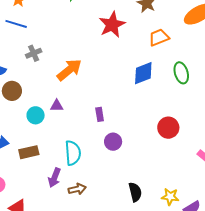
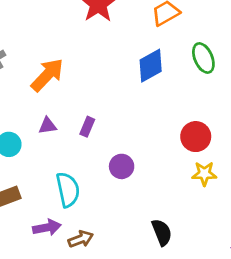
purple triangle: (57, 106) -> (48, 126), moved
purple rectangle: (100, 114) -> (87, 127), moved, turned 40
purple arrow: (54, 178) -> (47, 227), turned -114
yellow star: (170, 197) -> (204, 174), moved

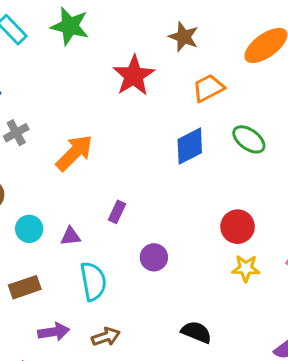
green ellipse: (203, 58) -> (249, 139), turned -32
purple triangle: (48, 126) -> (71, 236), moved
purple arrow: (47, 227) -> (54, 332), moved
black semicircle: (162, 232) -> (196, 332), turned -48

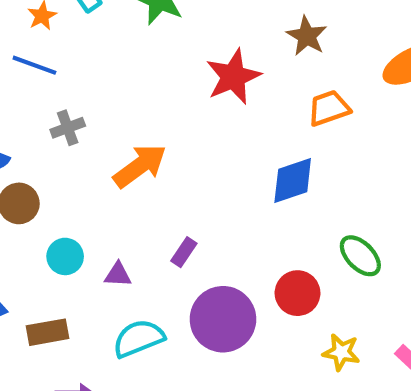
green ellipse: (249, 139) -> (360, 256), moved
red circle: (238, 227) -> (298, 293), moved
purple circle: (154, 257) -> (223, 319), size x1.8
cyan semicircle: (93, 281) -> (139, 338), turned -111

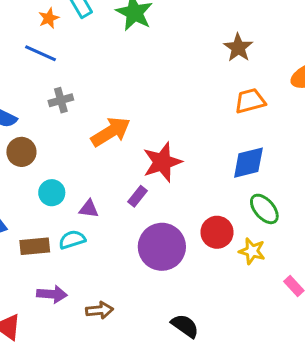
red star: (233, 77) -> (162, 162), moved
blue diamond: (293, 181) -> (248, 163), moved
cyan semicircle: (139, 338) -> (72, 240), moved, size x0.7
yellow star: (341, 352) -> (252, 251), moved

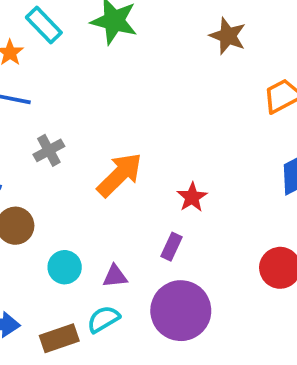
brown star: (238, 48) -> (228, 36), moved
red star: (162, 162) -> (192, 197), size x0.6
purple circle: (162, 247) -> (181, 311), moved

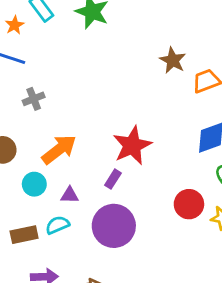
brown star: (228, 36) -> (173, 60), moved
orange arrow: (120, 175) -> (59, 149), moved
red star: (192, 197) -> (132, 145), size x1.8

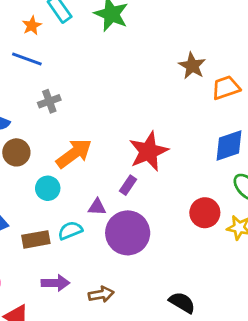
purple triangle: (70, 195) -> (97, 207), moved

